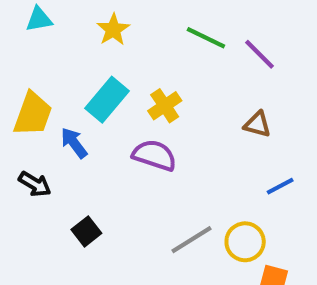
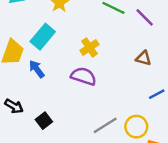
cyan rectangle: (107, 100) -> (43, 37), moved
black arrow: (35, 184) -> (14, 106), moved

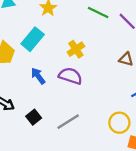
blue arrow: (37, 69) -> (38, 76), moved
gray line: (105, 125) -> (68, 122), moved

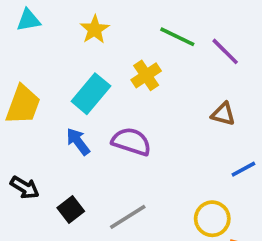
cyan rectangle: (33, 39) -> (91, 94), moved
yellow cross: (76, 49) -> (146, 75), moved

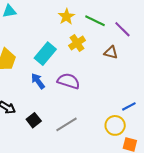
yellow star: (95, 29) -> (66, 17), moved
brown triangle: (223, 114) -> (111, 53), moved
blue line: (243, 169) -> (129, 106), moved

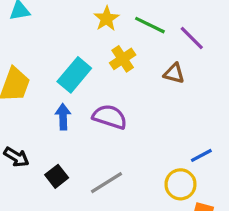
blue arrow: (38, 81) -> (63, 117), turned 35

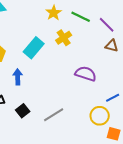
brown triangle: (174, 73) -> (112, 46), moved
blue arrow: (63, 117) -> (18, 77), moved
purple semicircle: (110, 117) -> (86, 74), moved

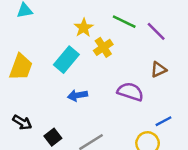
yellow star: (54, 13) -> (84, 28), moved
brown triangle: (112, 46) -> (159, 70), moved, turned -40
blue arrow: (18, 77) -> (77, 95), moved, turned -98

